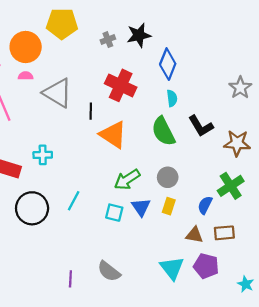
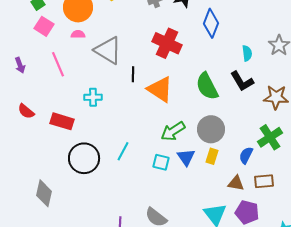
cyan semicircle: (172, 98) -> (247, 53), moved
black line: (91, 111) -> (133, 74), moved
cyan cross: (43, 155) -> (93, 97), moved
gray circle: (168, 177) -> (211, 129), size x1.4

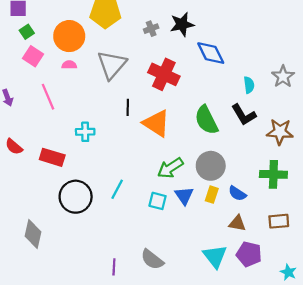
blue diamond: (211, 23) -> (211, 53), turned -48
gray triangle: (108, 50) -> (112, 65), moved, turned 40
green cross: (270, 137) -> (273, 174), turned 35
blue semicircle: (246, 155) -> (237, 193), moved, turned -84
brown rectangle: (264, 181) -> (279, 221), moved

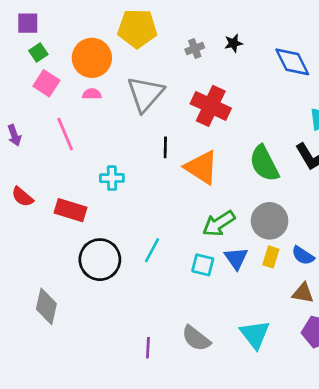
black star: (182, 24) -> (233, 43), size x0.6
blue diamond: (211, 53) -> (292, 62), moved
cyan triangle: (215, 256) -> (255, 334), moved

